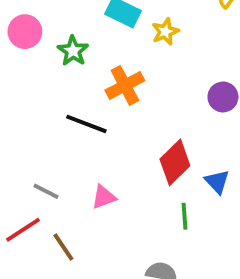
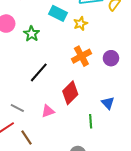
orange cross: (125, 85) -> (81, 56), moved
black line: (86, 124) -> (39, 72), turned -70
red diamond: (175, 162) -> (70, 93), moved

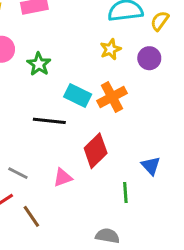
cyan rectangle: (58, 13) -> (78, 96), moved
purple circle: (111, 58) -> (149, 58), moved
black line: (39, 72) -> (49, 121), turned 55

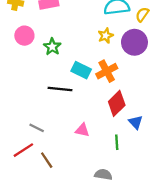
purple circle: (149, 58) -> (134, 42), size x1.5
red diamond: (96, 151) -> (117, 103), moved
pink triangle: (63, 178) -> (82, 130), moved, turned 32

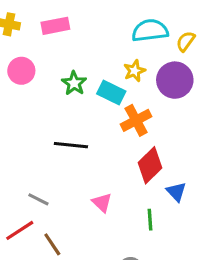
green star: (52, 47) -> (74, 83), moved
cyan rectangle: (81, 70) -> (111, 92), moved
pink triangle: (82, 130) -> (102, 203), turned 32

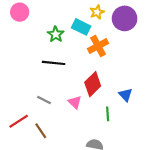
green star: (74, 83) -> (56, 34), moved
red diamond: (150, 165) -> (93, 84), moved
gray line: (38, 199) -> (44, 100), moved

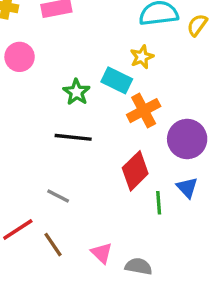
purple circle: (125, 18) -> (187, 139), moved
pink triangle: (75, 102) -> (102, 253), moved
green line: (108, 114) -> (159, 203), moved

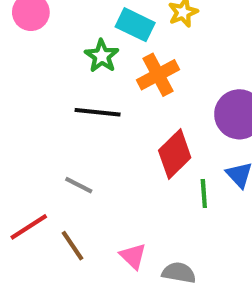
cyan rectangle: (117, 80) -> (135, 25), moved
orange cross: (144, 111) -> (158, 75), moved

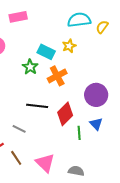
black line: (98, 112) -> (37, 106), moved
pink triangle: (133, 256) -> (45, 163), size x1.5
gray semicircle: (179, 273) -> (76, 171), moved

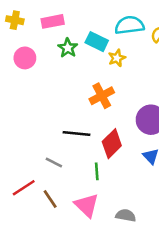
cyan rectangle: (46, 52) -> (97, 42), moved
green star: (30, 67) -> (68, 48), moved
green line: (79, 133) -> (97, 171), moved

